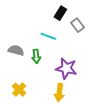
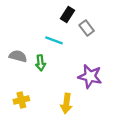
purple star: (66, 68) -> (90, 76), moved
yellow cross: (19, 90) -> (21, 100), turned 32

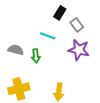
purple star: (90, 76) -> (79, 50), moved
yellow cross: (21, 100) -> (19, 89), size x1.5

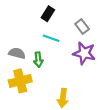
black rectangle: (60, 13) -> (48, 14), moved
yellow cross: (19, 89) -> (20, 81), moved

